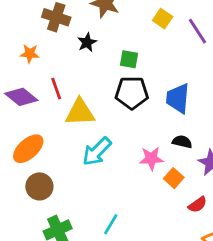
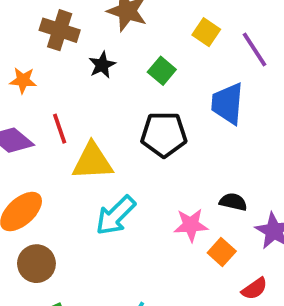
green square: (129, 59) -> (162, 71), moved, turned 30
blue trapezoid: (178, 98) -> (227, 103), moved

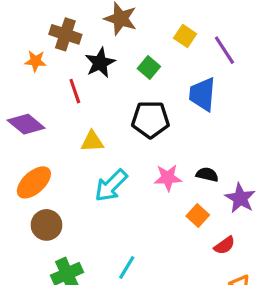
black star: (102, 65) -> (100, 63), size x1.4
orange star: (23, 80) -> (35, 61), moved
red line: (60, 129) -> (75, 91), moved
yellow triangle: (92, 161) -> (92, 141), size x0.7
pink star: (191, 225) -> (168, 178), moved

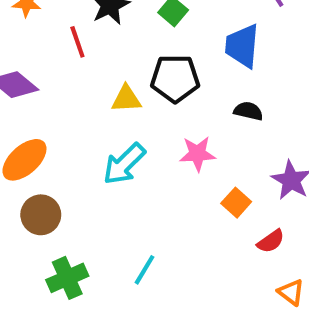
yellow triangle: (92, 141) -> (126, 99), moved
black semicircle: (207, 175) -> (248, 111), moved

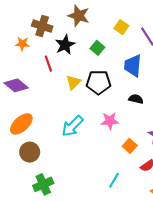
yellow triangle: (126, 99) -> (73, 82), moved, turned -42
cyan line: (145, 270) -> (114, 180), moved

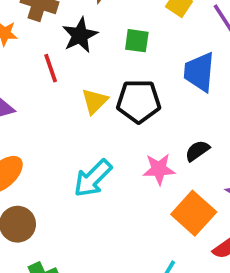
green square: (97, 48) -> (137, 41), turned -32
black semicircle: (136, 99) -> (197, 151), moved, turned -48
orange square: (130, 146) -> (194, 213), size x1.6

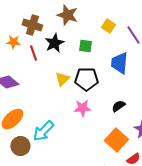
red line: (51, 68) -> (33, 53), moved
pink star: (159, 169) -> (82, 108), moved
cyan arrow: (93, 178) -> (43, 131), moved

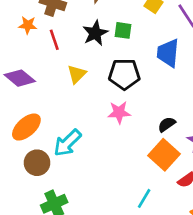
black star: (54, 43) -> (95, 33), moved
yellow triangle: (62, 79) -> (77, 74), moved
black semicircle: (118, 106) -> (167, 124), moved

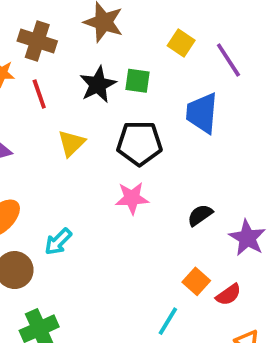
cyan arrow: (67, 143) -> (58, 242), size x0.7
orange square: (164, 155) -> (196, 281), moved, size x0.6

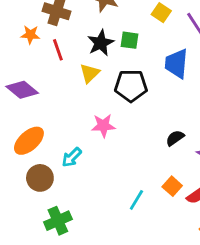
yellow triangle: (71, 143) -> (90, 73), moved
pink star: (132, 198) -> (103, 126), moved
cyan line: (168, 321) -> (136, 200), moved

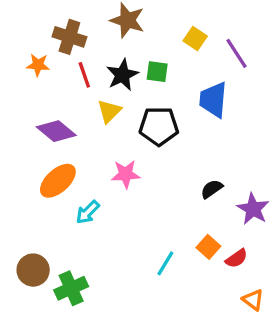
red line: (58, 50) -> (84, 75), moved
purple diamond: (22, 90) -> (56, 131), moved
orange ellipse: (29, 141) -> (58, 181), moved
brown circle: (40, 178) -> (33, 270), moved

